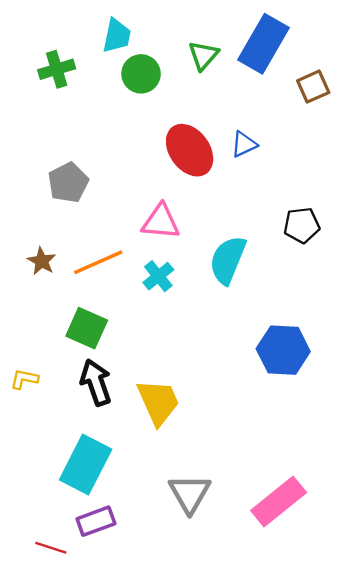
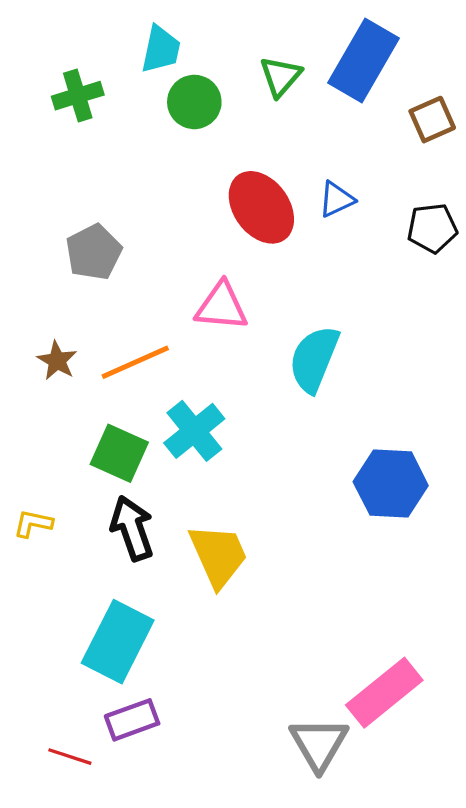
black pentagon: (302, 225) -> (432, 228), moved
cyan cross: (158, 276) -> (194, 431), moved, size x1.4
gray triangle: (190, 493) -> (319, 744), moved

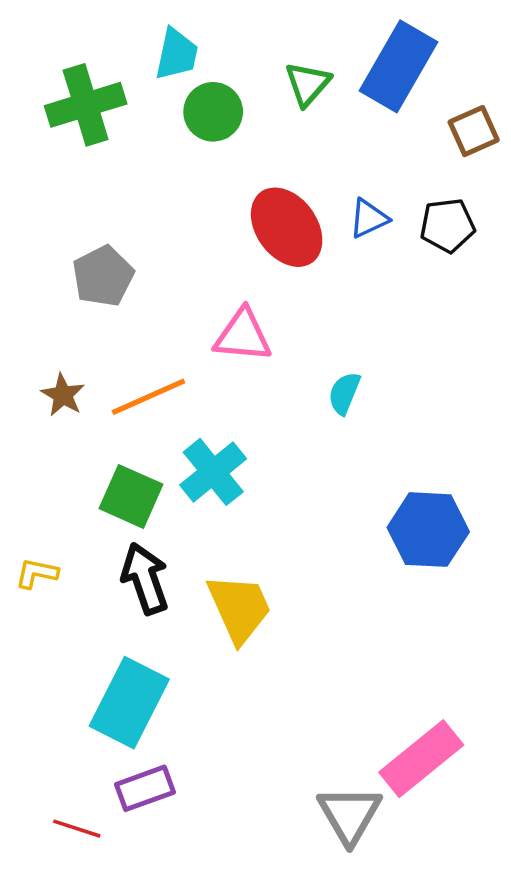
green cross: (78, 96) -> (86, 105), size x1.4
black pentagon: (432, 228) -> (447, 225), moved
cyan semicircle: (314, 359) -> (344, 393), size x0.6

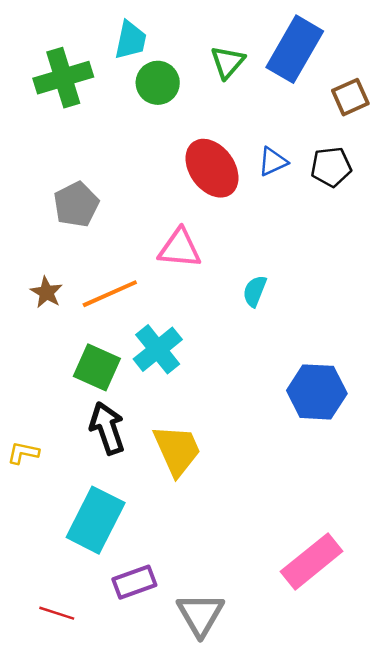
yellow L-shape: (37, 573) -> (23, 453), moved
purple rectangle: (145, 788) -> (134, 582), moved
gray triangle: (350, 815) -> (200, 614), moved

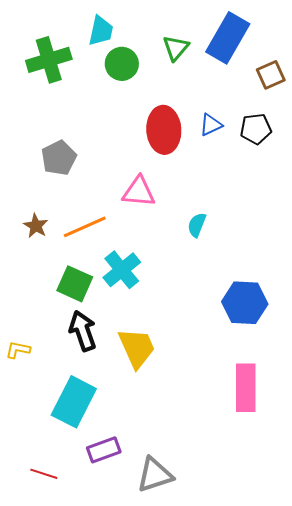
red ellipse: (212, 168) -> (164, 130), turned 33
pink rectangle: (312, 561) -> (246, 388), moved, turned -51
gray triangle: (200, 614) -> (155, 475), turned 42

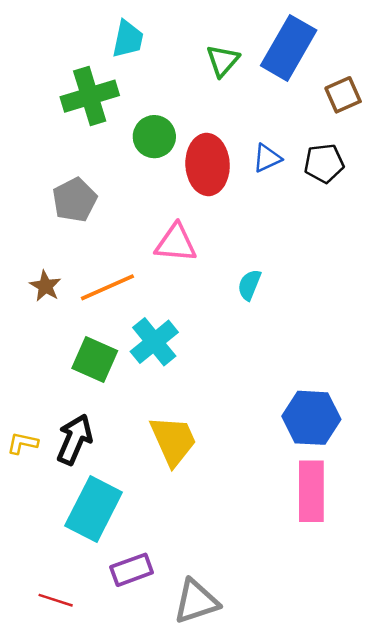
green cross: (49, 60) -> (90, 96), moved
green circle: (122, 64) -> (154, 137), moved
blue hexagon: (245, 303) -> (311, 418), moved
black arrow: (83, 331) -> (75, 439), moved, turned 42

